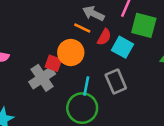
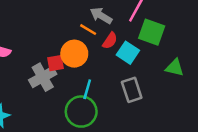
red square: (53, 63) -> (56, 63), turned -35
gray rectangle: (116, 82) -> (132, 90), moved

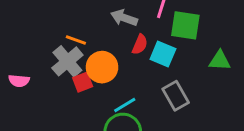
orange line: (88, 30) -> (76, 40), moved
gray cross: (43, 77) -> (67, 61), moved
cyan line: (87, 89) -> (125, 105), turned 54

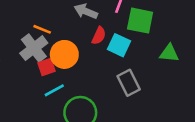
cyan line: (125, 105) -> (54, 90), moved

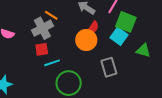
cyan square: (119, 45) -> (119, 36), moved
orange circle: (64, 54) -> (86, 40), moved
red square: (47, 67) -> (42, 49), moved

